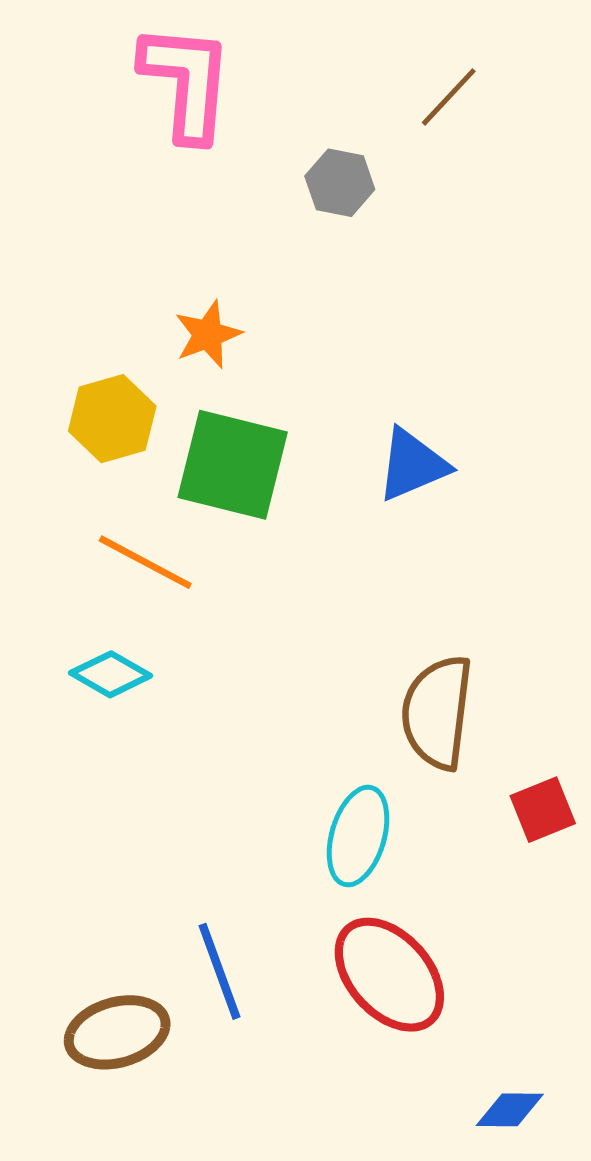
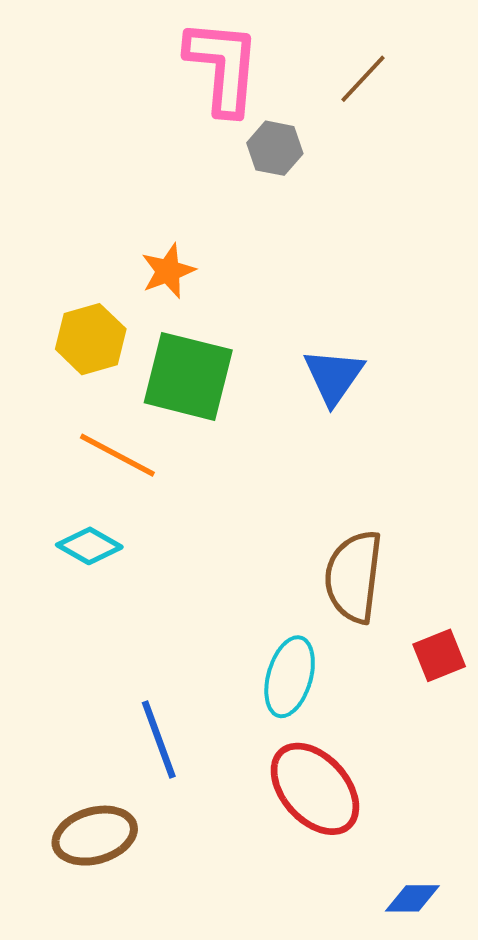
pink L-shape: (186, 82) -> (223, 67), moved
blue triangle: (412, 465) -> (334, 376), turned -32
blue line: (219, 971) -> (159, 739), moved

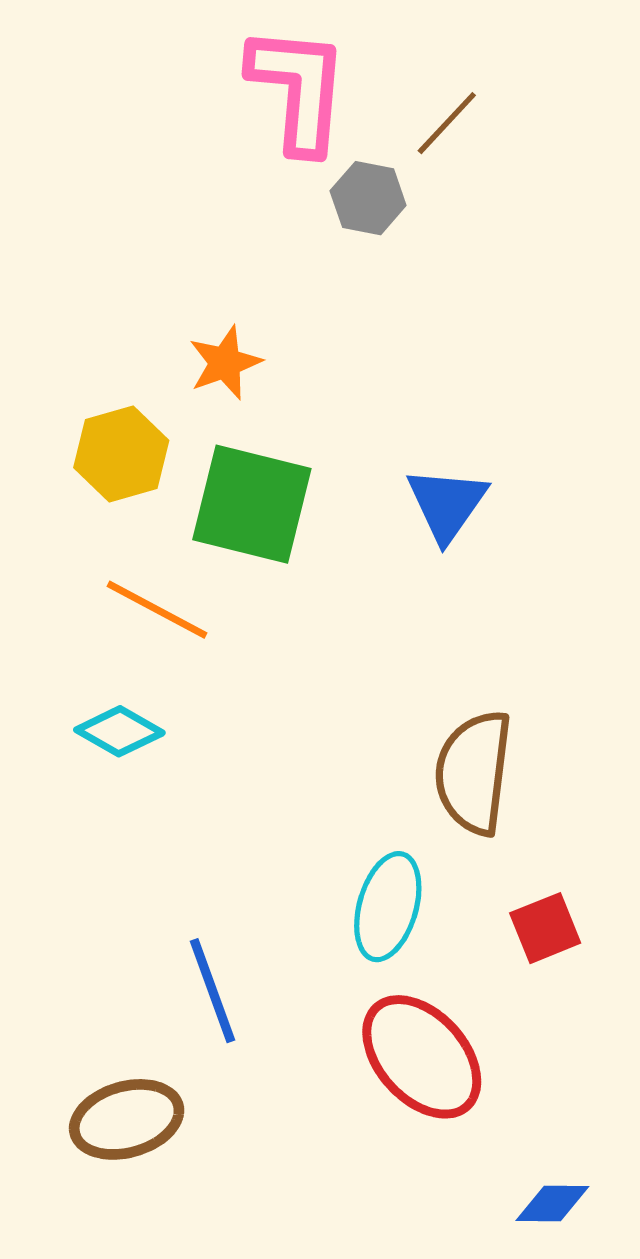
brown line: (363, 79) -> (447, 123), moved
red square: (439, 655) -> (545, 928), moved

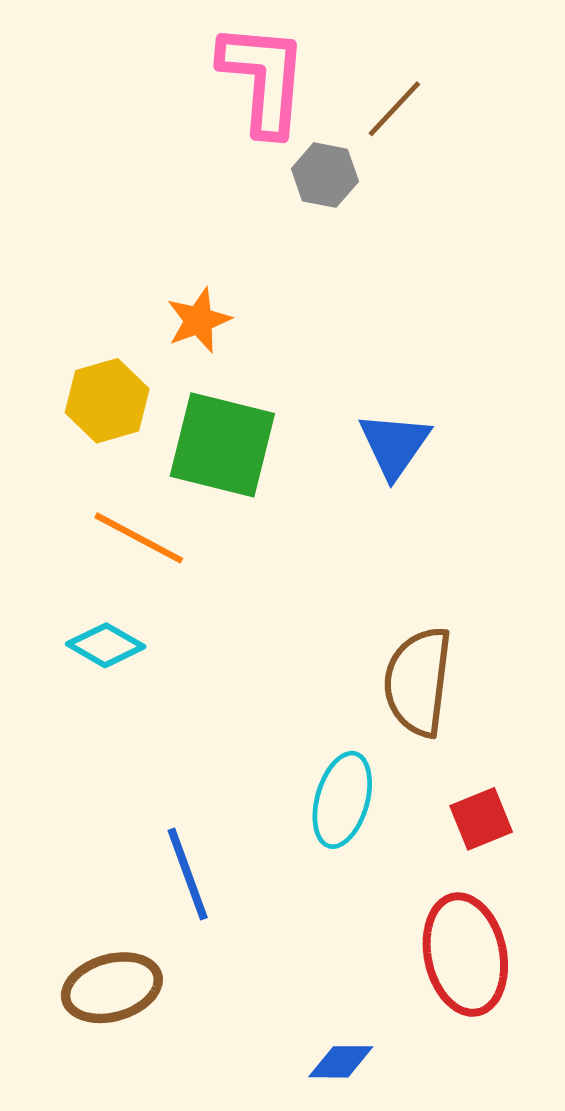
red ellipse: (422, 1057) -> (465, 955), moved, turned 30
blue diamond: (552, 1204) -> (341, 1062), moved

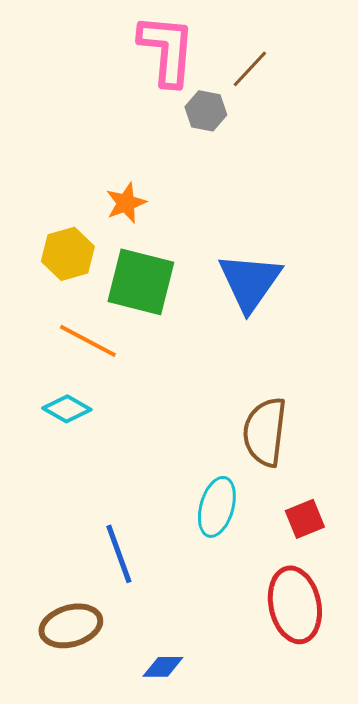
blue triangle: (394, 445) -> (250, 282), size x1.4
blue diamond: (341, 1062) -> (163, 667), moved

